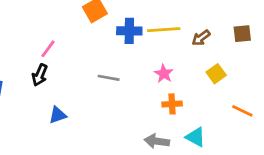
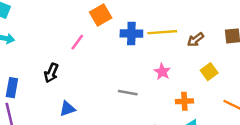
pink line: (48, 49) -> (77, 42), moved
gray line: (109, 78) -> (128, 93), moved
orange cross: (172, 104) -> (184, 101), moved

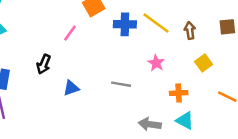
yellow line: (162, 32) -> (156, 23), turned 40
brown arrow: (195, 40) -> (190, 31), turned 119
blue triangle: (67, 109) -> (71, 88), moved

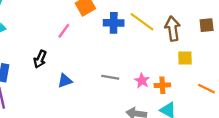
brown arrow: (190, 31) -> (173, 29), size x1.5
pink star: (156, 63) -> (142, 81), moved
yellow square: (204, 63) -> (185, 58), turned 35

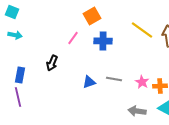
blue cross: (114, 23) -> (103, 41), moved
blue triangle: (65, 81) -> (89, 82), moved

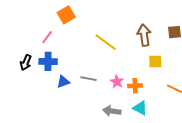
yellow line: (142, 30) -> (106, 42), moved
blue cross: (103, 41) -> (48, 61), moved

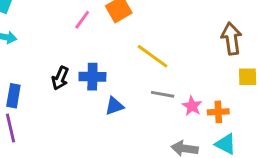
pink line: (47, 37) -> (82, 20), moved
yellow line: (106, 42) -> (152, 56), moved
gray line: (89, 79) -> (163, 94), moved

